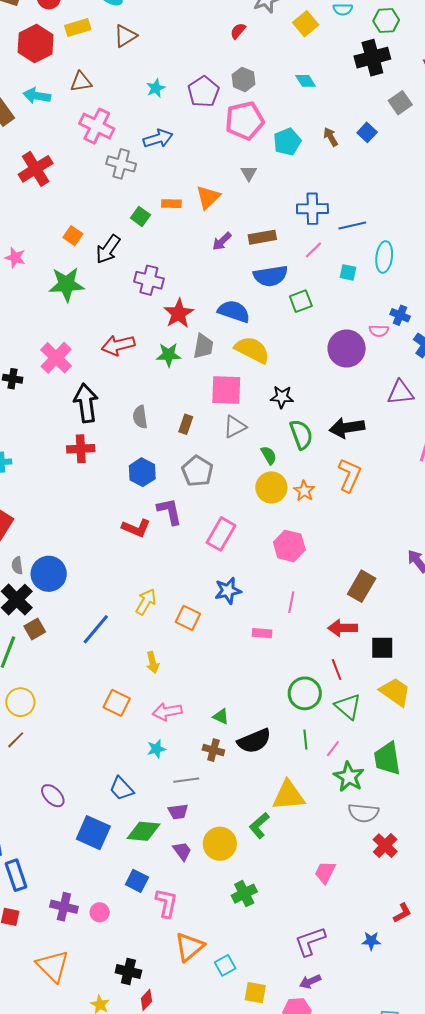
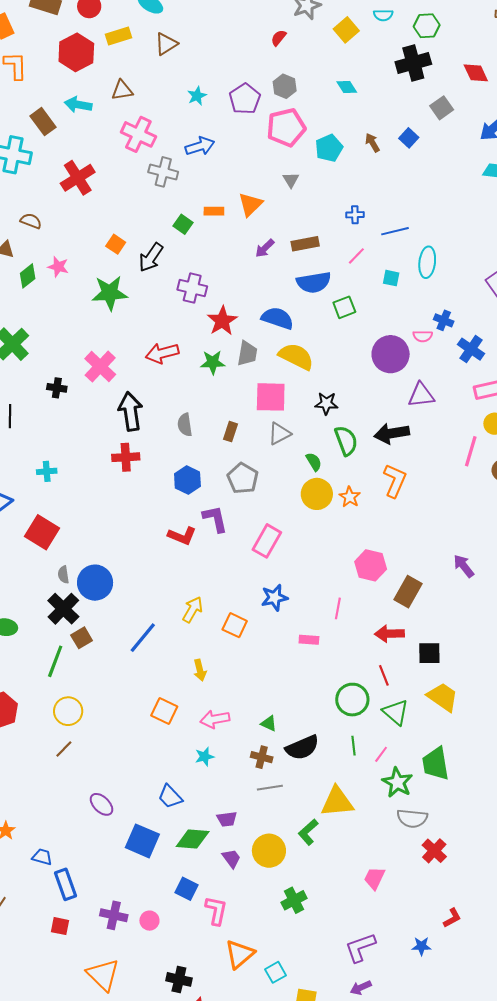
blue cross: (312, 209) -> (355, 215), size x0.6
purple triangle: (401, 392) -> (421, 395), moved
pink hexagon: (289, 546) -> (371, 565), moved
gray line: (186, 780) -> (270, 788), moved

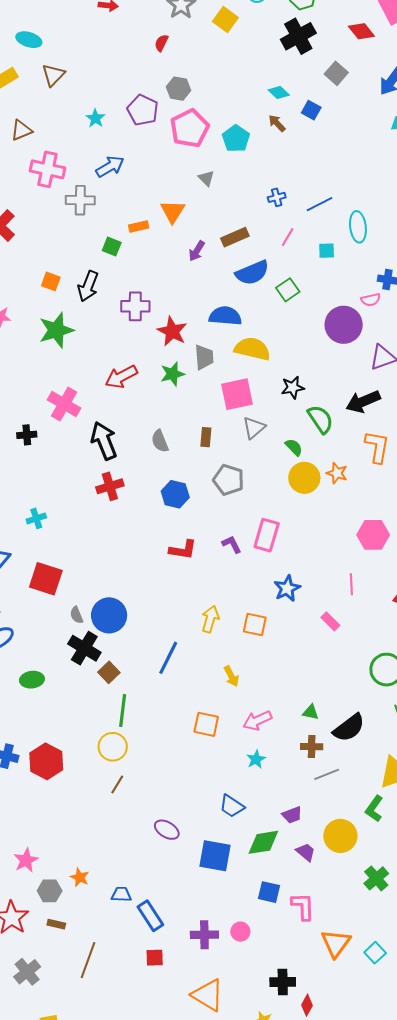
cyan diamond: (347, 87) -> (279, 92), moved
purple L-shape: (215, 519) -> (232, 544), moved, size x0.7
pink rectangle: (309, 640) -> (330, 621), turned 54
green line: (55, 661) -> (123, 711), moved

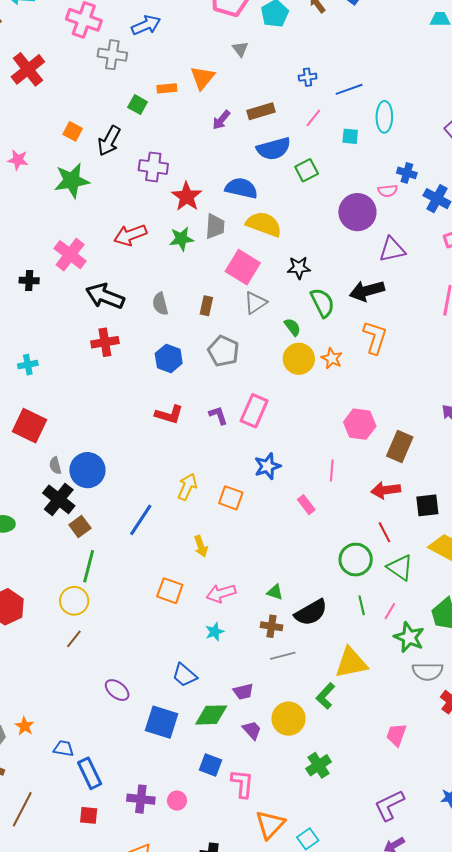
pink square: (237, 394) -> (243, 267), turned 36
black arrow: (104, 441) -> (105, 296), turned -54

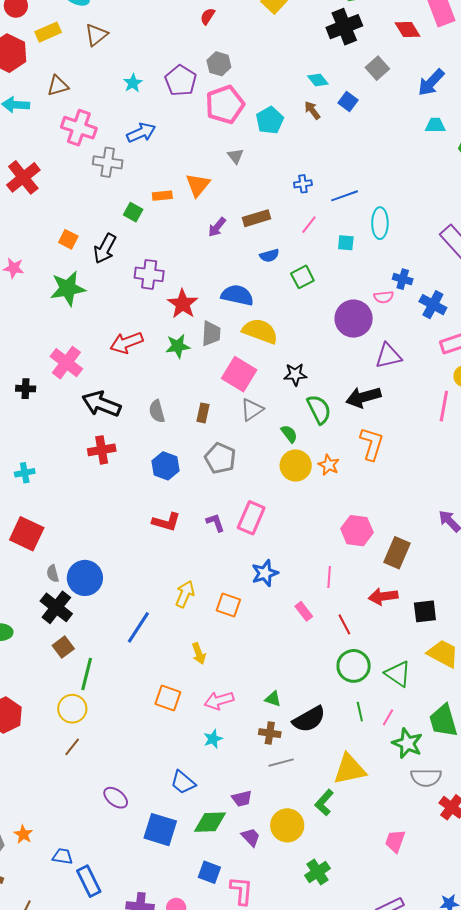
blue semicircle: (274, 149) -> (269, 256), size x0.6
brown square: (80, 526) -> (63, 647), moved
red line: (384, 532) -> (344, 624), moved

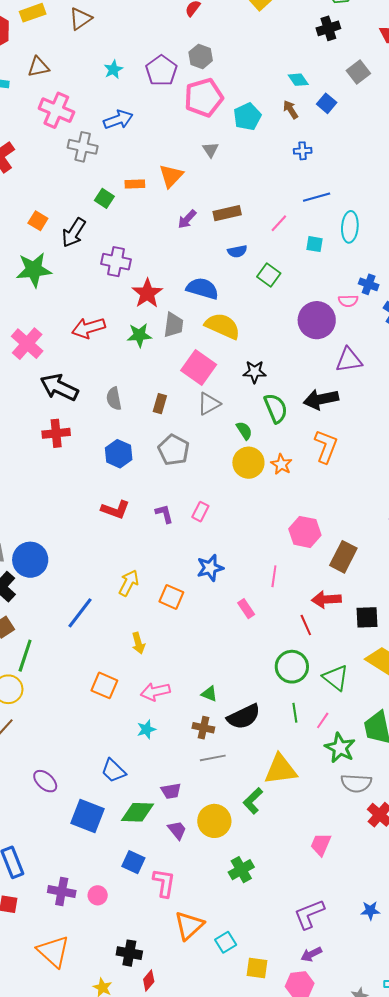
black cross: (344, 27) -> (328, 28), size x0.7
blue cross: (303, 184) -> (303, 151), moved
green square: (302, 277) -> (269, 275), turned -30
pink rectangle: (251, 518) -> (200, 512), size x0.6
red line: (344, 624) -> (306, 625), moved

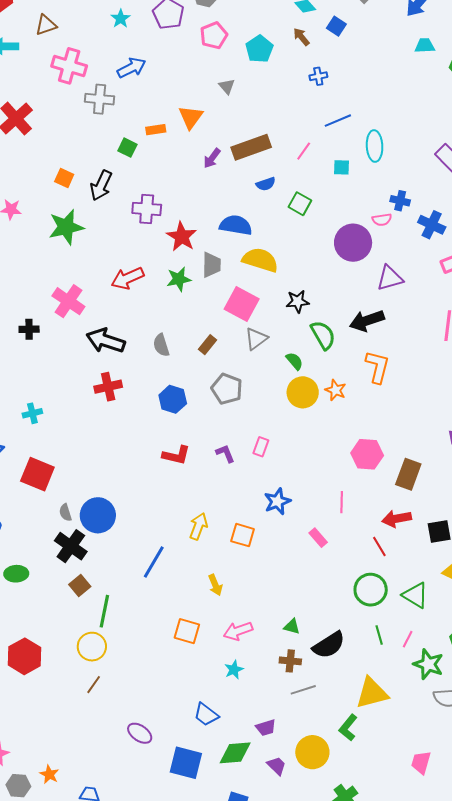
pink pentagon: (204, 98) -> (214, 35), size x0.7
brown rectangle: (227, 213) -> (251, 147), size x1.4
brown rectangle: (160, 404) -> (207, 345), turned 30

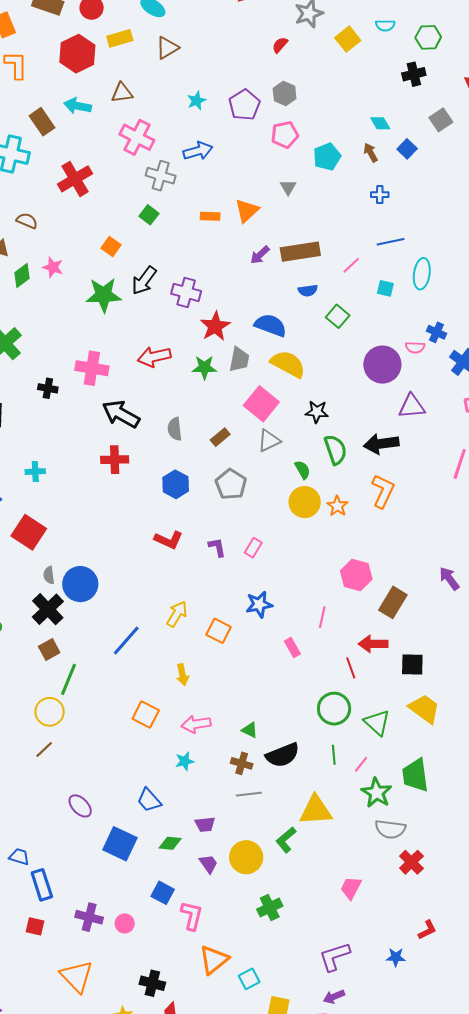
green square: (127, 148) -> (149, 215), moved
black arrow: (101, 185) -> (144, 281), moved
pink cross: (68, 301) -> (92, 368), turned -36
green diamond: (235, 753) -> (170, 843), size x0.7

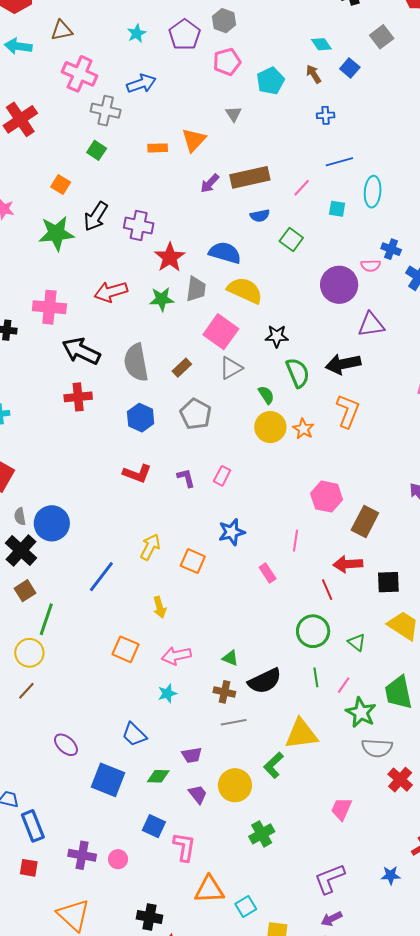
gray semicircle: (175, 429) -> (136, 362), size x1.6
green triangle: (377, 723) -> (357, 642), size x0.7
orange triangle: (214, 960) -> (209, 890), turned 40

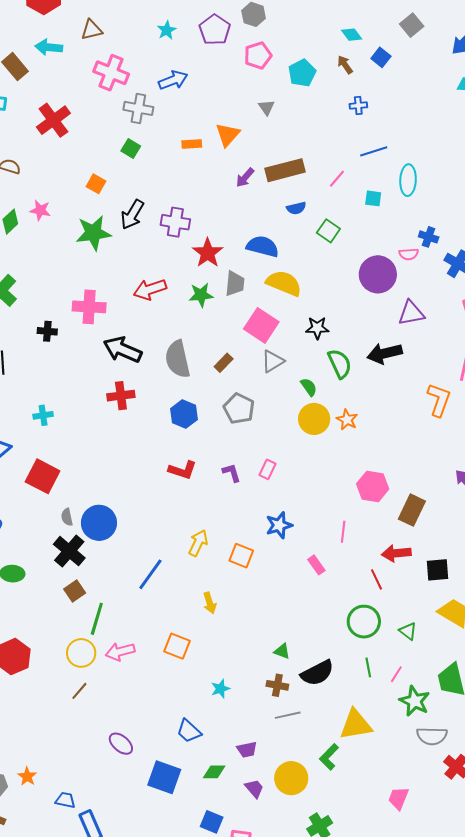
orange L-shape: (348, 411) -> (439, 400), moved
pink arrow: (176, 656) -> (120, 652), moved

